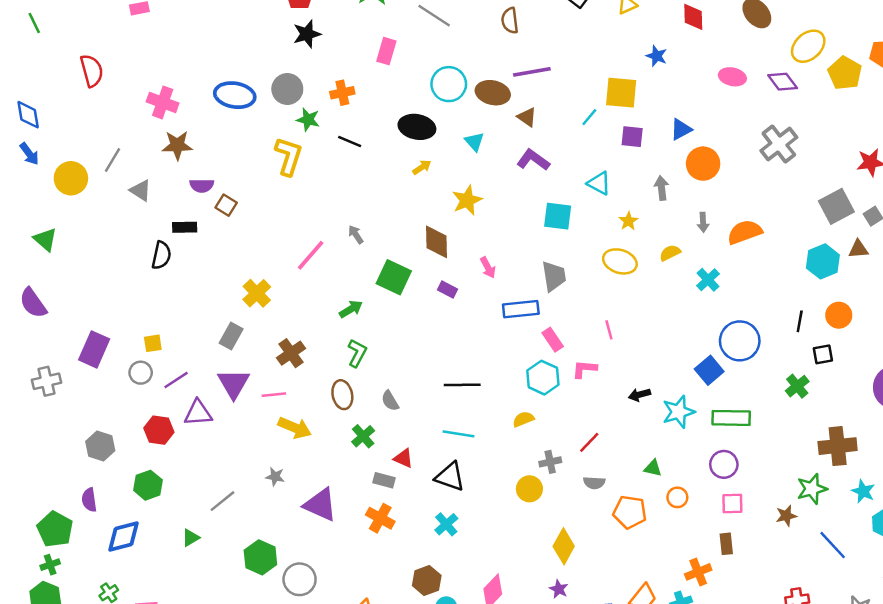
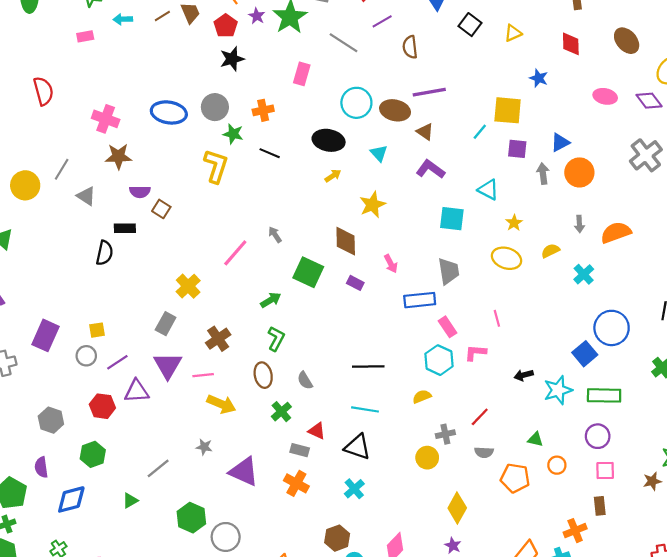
gray arrow: (661, 188) -> (543, 174), moved

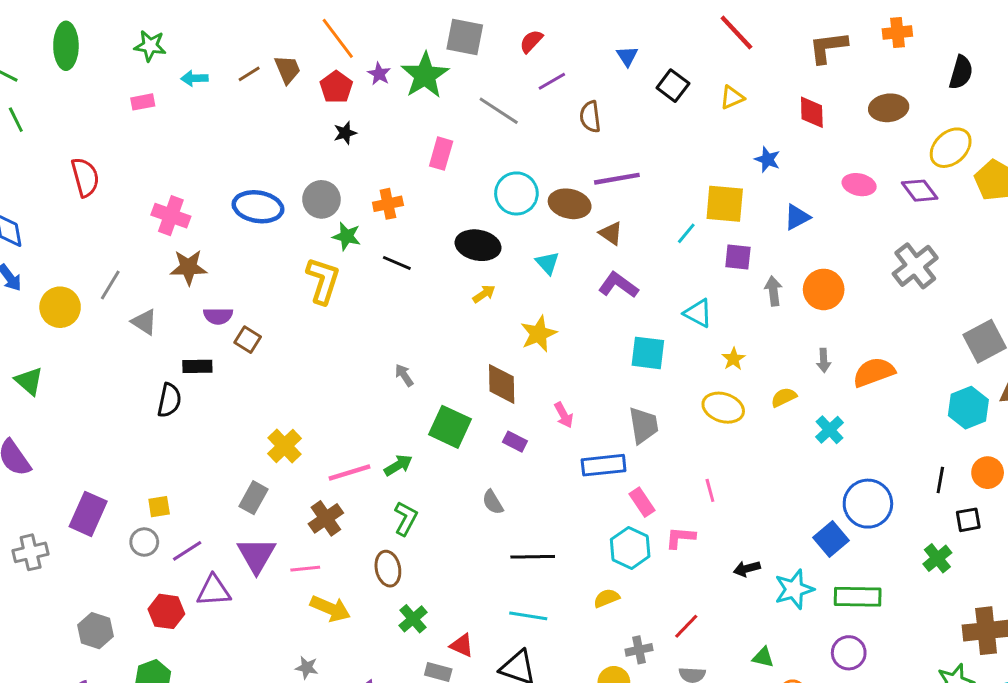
brown ellipse: (627, 41) -> (889, 108), turned -56
black star: (232, 59) -> (345, 133), size x0.7
blue triangle: (560, 142) -> (797, 217), moved
pink line: (235, 253) -> (350, 473), moved, turned 32
gray semicircle: (305, 380) -> (493, 502), moved

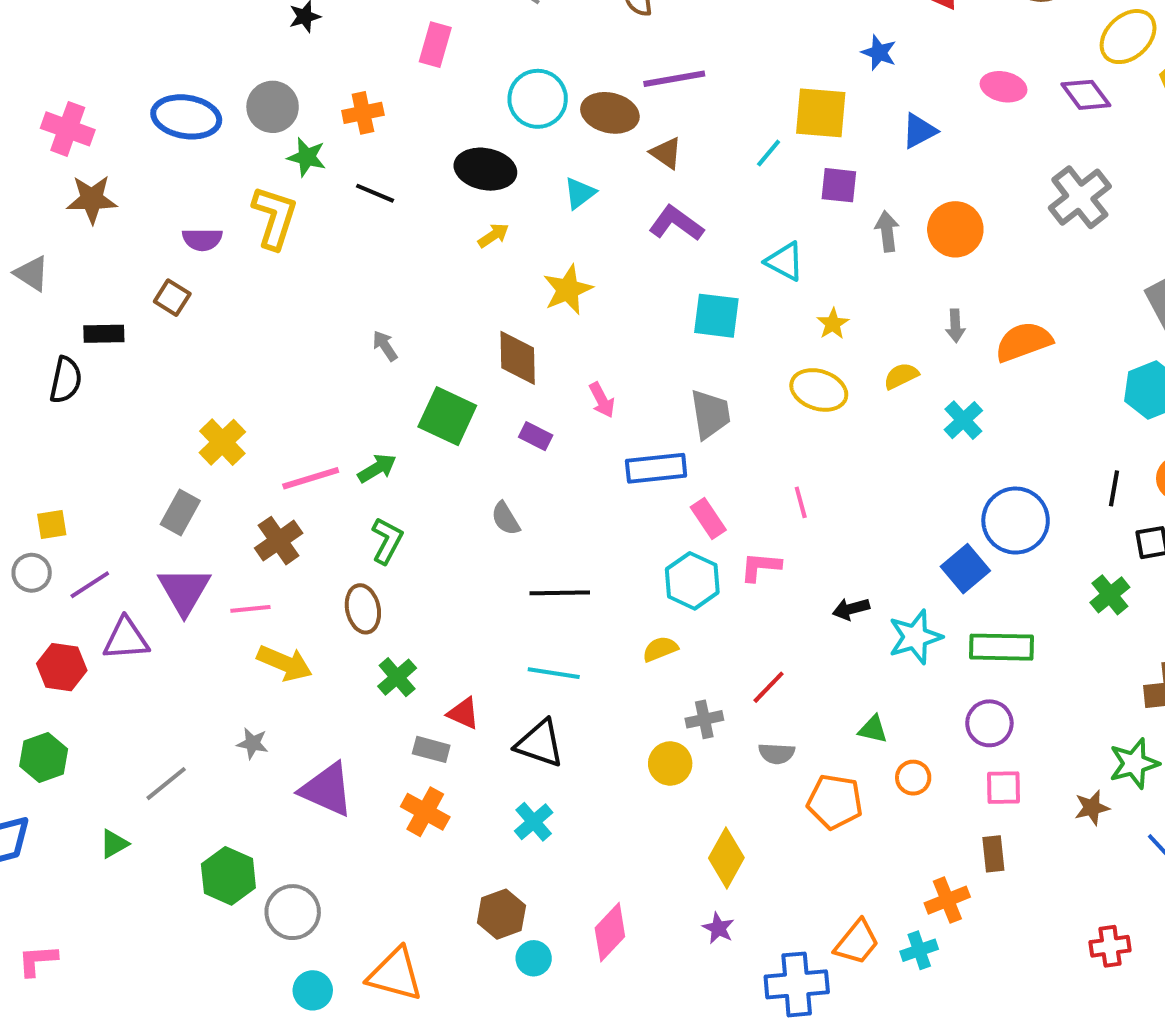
cyan triangle: (547, 263) -> (580, 193), turned 35
purple semicircle: (218, 316) -> (202, 239), moved

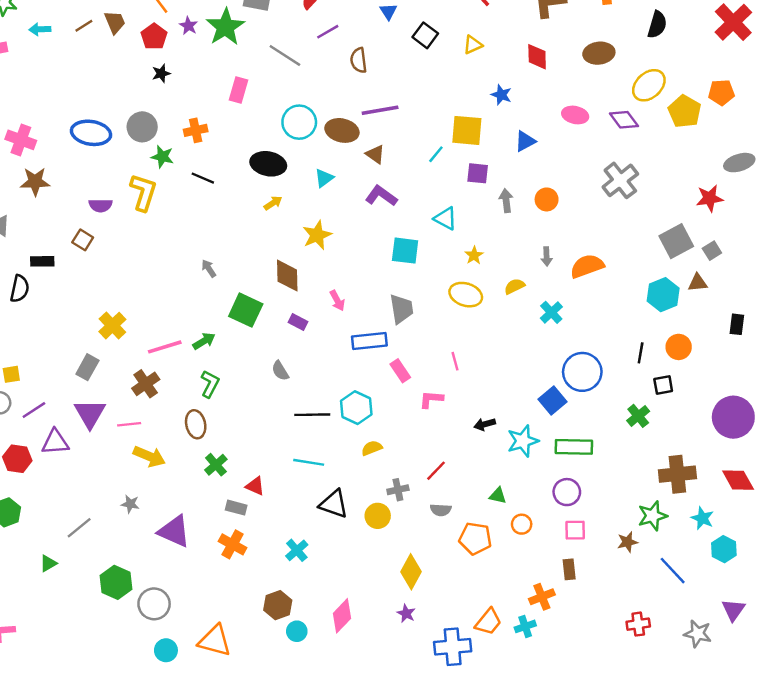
orange circle: (955, 229) -> (547, 199), size x0.7
cyan hexagon: (692, 581) -> (356, 408), moved
black triangle: (540, 743) -> (334, 504), moved

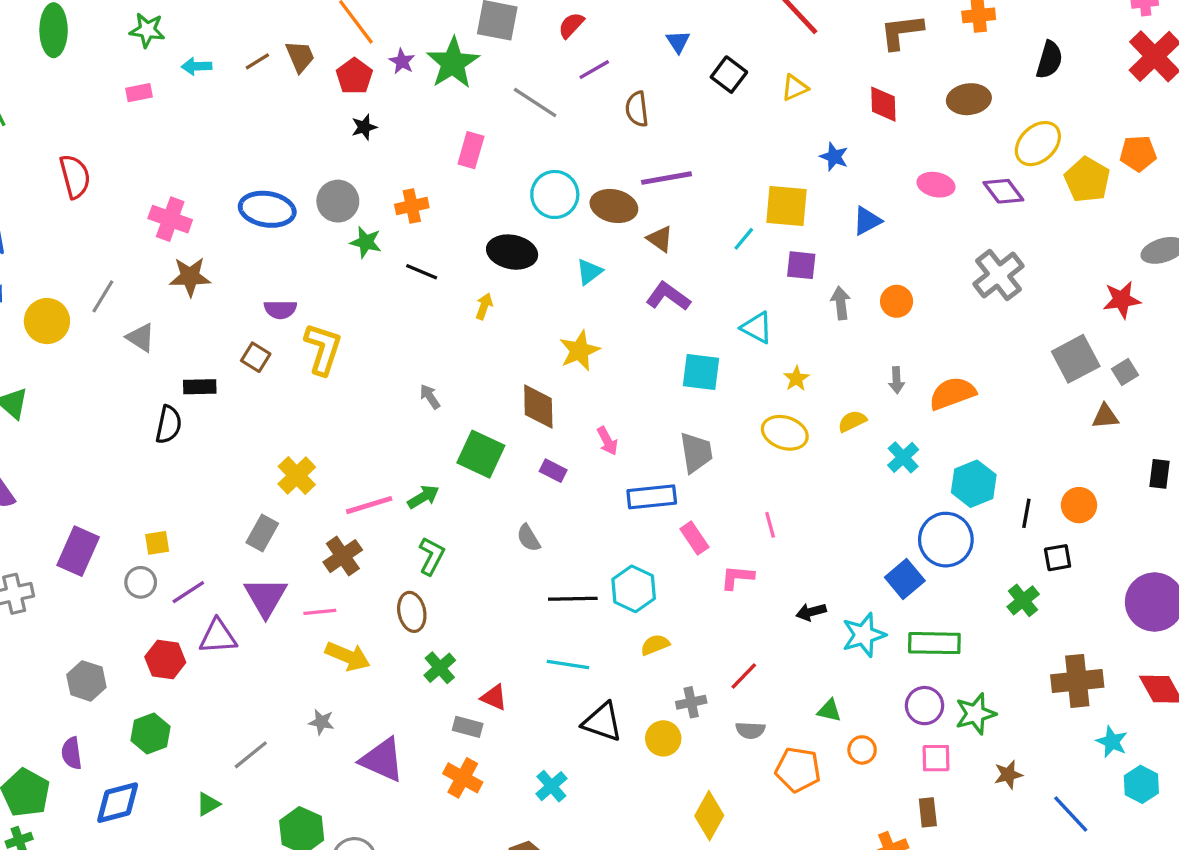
yellow L-shape: (143, 192) -> (323, 349), moved
yellow arrow: (273, 203) -> (484, 306), moved, turned -36
cyan hexagon: (663, 295) -> (974, 484), moved
green star: (652, 516) -> (975, 714), moved

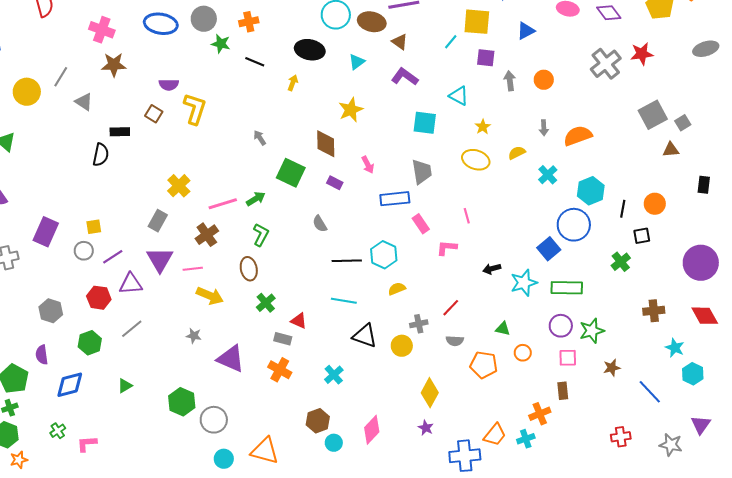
red star: (1122, 300) -> (642, 54), moved
brown cross: (1077, 681) -> (654, 311), size x0.7
gray line: (251, 755) -> (132, 329), moved

